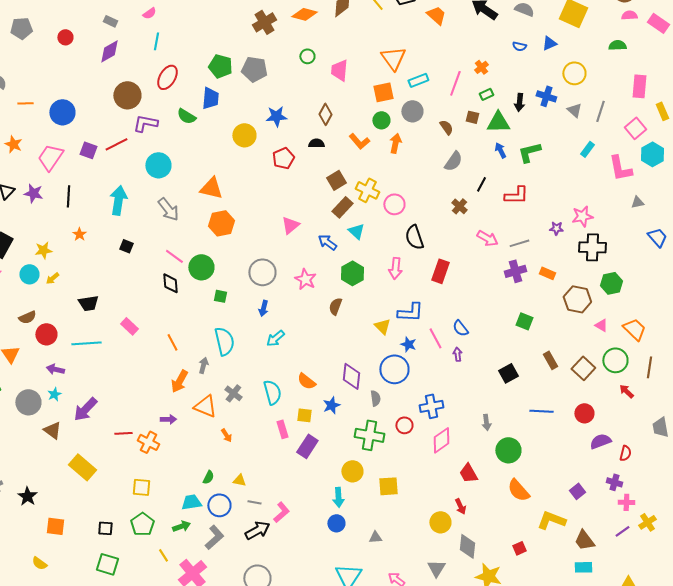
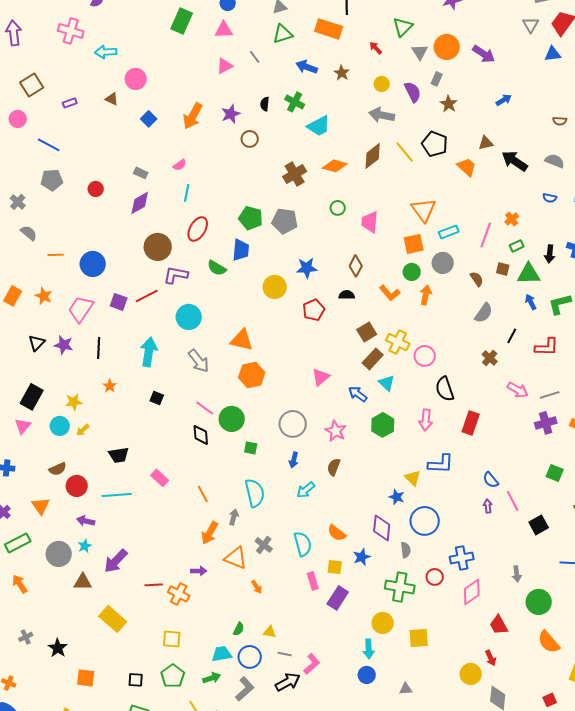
brown semicircle: (335, 306) -> (334, 467), moved
pink line: (435, 338) -> (513, 501), moved
blue star: (408, 344) -> (397, 497), moved
brown triangle: (52, 430) -> (83, 582), turned -36

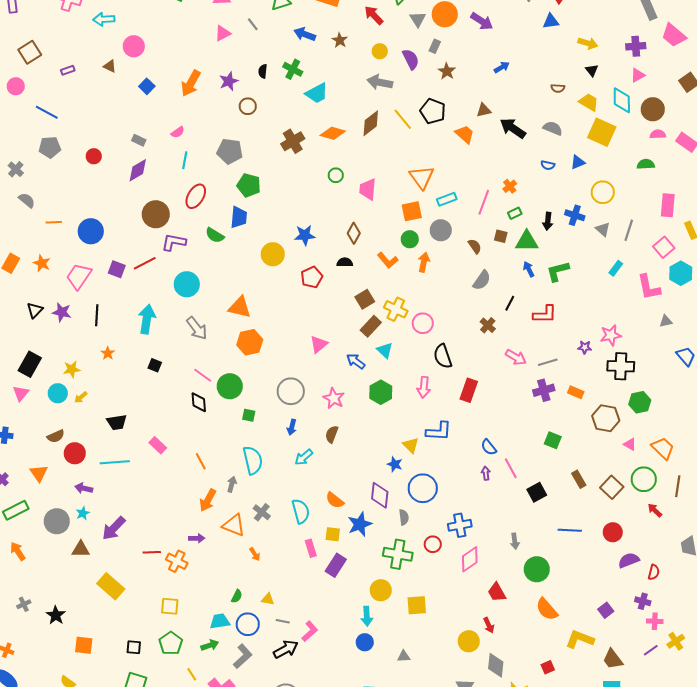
red arrow: (376, 48) -> (374, 15), size x1.5
gray pentagon: (285, 221) -> (230, 151), moved
blue star: (362, 557) -> (360, 524), size x1.4

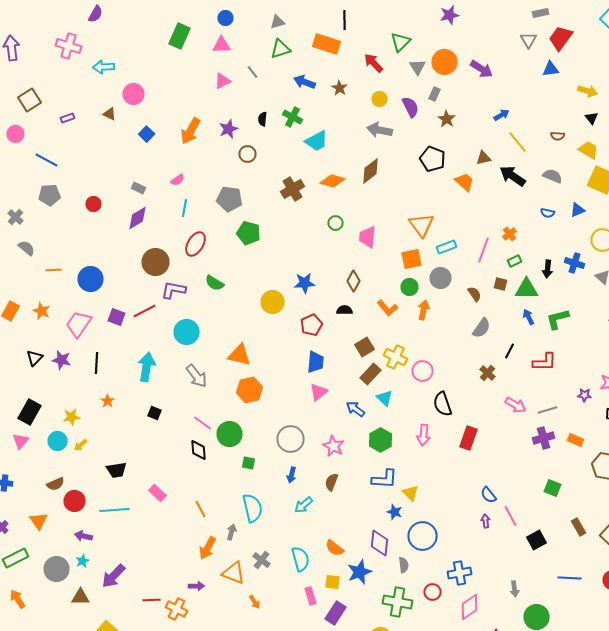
yellow line: (403, 119) -> (518, 142), moved
blue trapezoid: (239, 217) -> (316, 362), moved
blue L-shape: (439, 431) -> (384, 479), moved

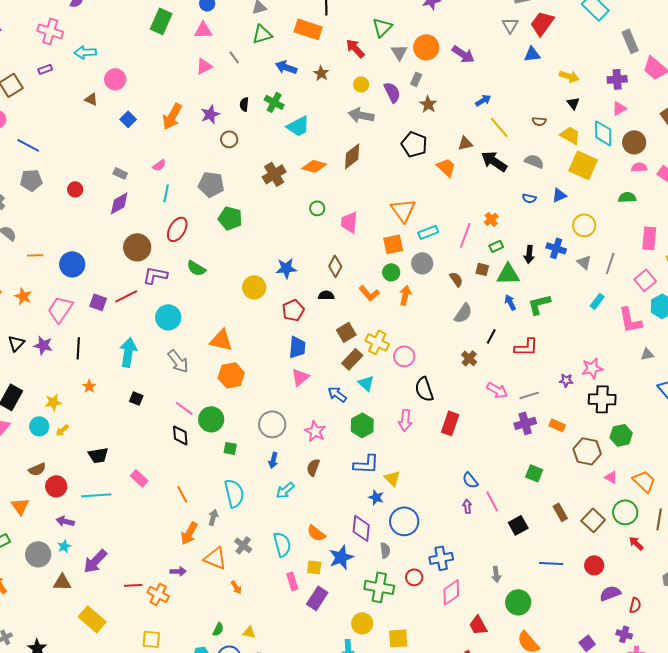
purple rectangle: (68, 118) -> (45, 69), moved

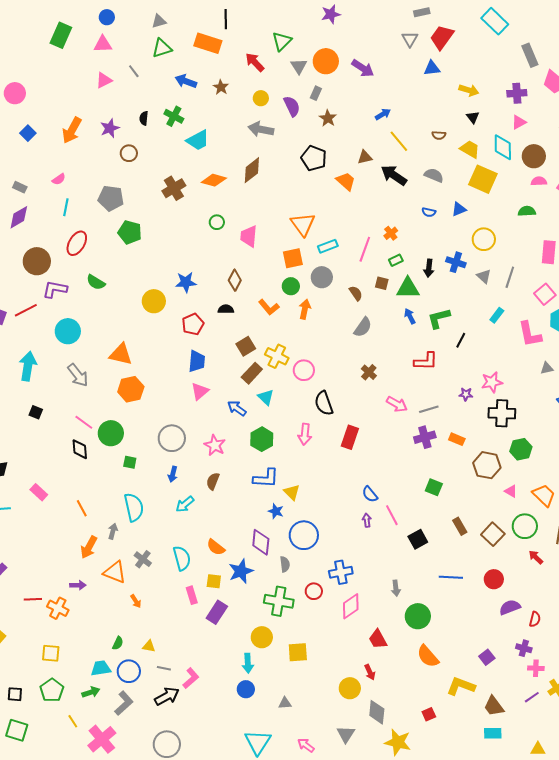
black line: (491, 336) -> (461, 340), moved

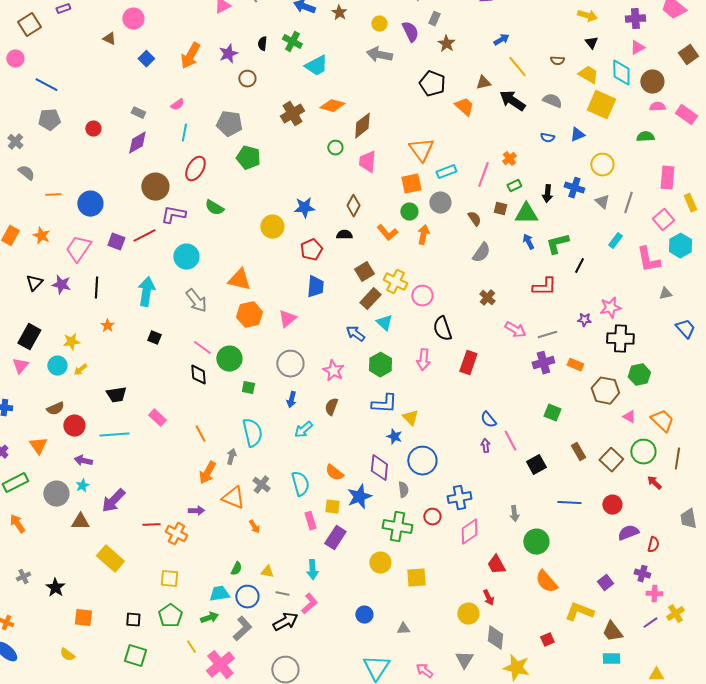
brown diamond: (252, 170) -> (362, 126), moved
pink triangle: (200, 391) -> (287, 319), moved
cyan arrow: (248, 663) -> (312, 570), moved

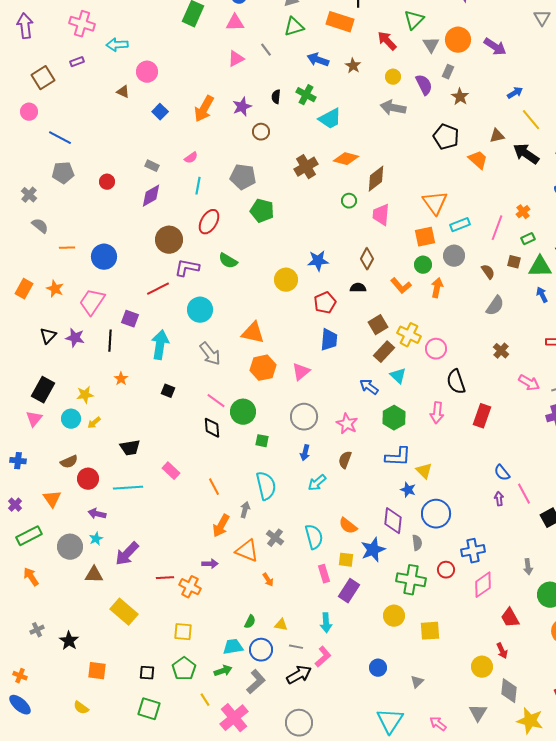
purple square: (116, 242) -> (130, 319), moved
gray triangle: (403, 629) -> (417, 682), turned -40

